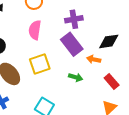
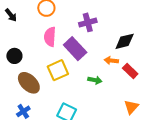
purple rectangle: (72, 44) -> (75, 49), moved
red rectangle: (112, 81) -> (130, 71), moved

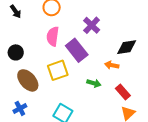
purple cross: (88, 22) -> (92, 25), turned -36
red rectangle: (130, 71) -> (123, 92), moved

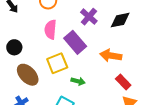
black diamond: (127, 47) -> (120, 20), moved
orange arrow: (112, 65) -> (111, 56), size x1.5
green arrow: (94, 83) -> (78, 81), moved

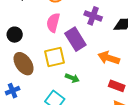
purple cross: (89, 17) -> (93, 16), turned -30
red rectangle: (123, 82) -> (117, 86), turned -35

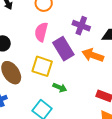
yellow square: (54, 57) -> (42, 66), turned 30
orange arrow: (109, 58) -> (93, 55), moved

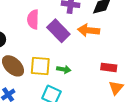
yellow square: (42, 66) -> (40, 66), moved

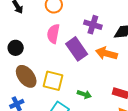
green arrow: (64, 69) -> (84, 94), moved

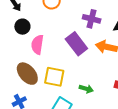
pink semicircle: (53, 34) -> (37, 45), moved
black circle: (16, 48) -> (22, 27), moved

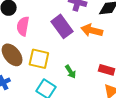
green arrow: (86, 89) -> (71, 72), turned 40

